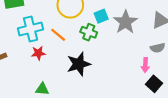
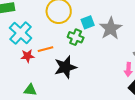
cyan cross: (31, 29) -> (21, 33), turned -35
orange line: (58, 35) -> (46, 49), moved, turned -56

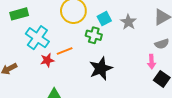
gray star: (111, 28) -> (128, 22), size x0.7
black star: (65, 67) -> (101, 68), moved

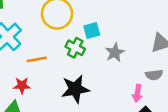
gray star: (128, 22) -> (115, 53), moved
red star: (47, 60) -> (22, 85), moved

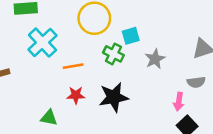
red star: (22, 85) -> (76, 95), moved

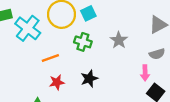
cyan square: (131, 36) -> (88, 13), moved
cyan cross: (42, 43) -> (28, 28), moved
black star: (114, 97) -> (89, 79), size x0.7

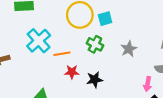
cyan cross: (28, 28) -> (39, 41), moved
red star: (57, 82) -> (72, 72), moved

